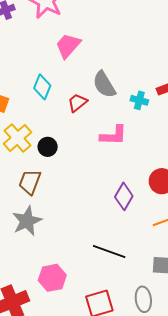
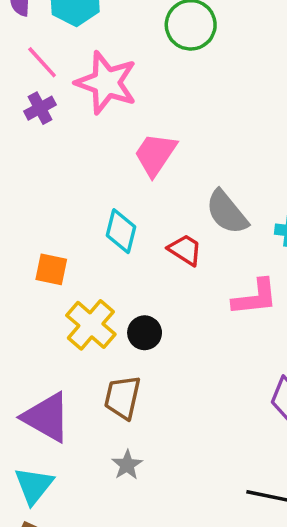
red trapezoid: (77, 103) -> (185, 250), turned 80
gray star: (27, 221) -> (127, 465), size x0.6

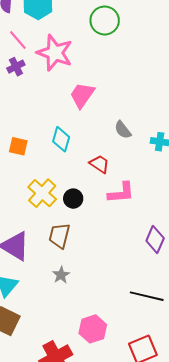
gray semicircle: (227, 212) -> (123, 130), size x0.7
red trapezoid: (185, 250) -> (99, 164), moved
orange square: (51, 269) -> (18, 146), moved
pink L-shape: (255, 297) -> (121, 193), moved

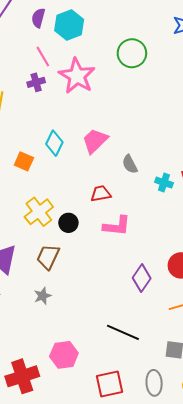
pink trapezoid: (82, 95) -> (95, 141), moved
cyan diamond: (61, 139) -> (54, 143), moved
red trapezoid: (99, 164) -> (101, 194), turned -55

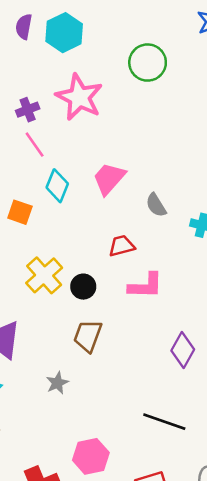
pink line: (43, 57) -> (35, 145), moved
brown trapezoid: (48, 257) -> (88, 336), moved

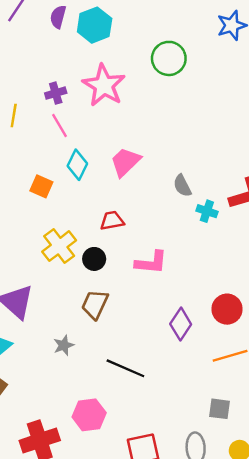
gray semicircle: (156, 205) -> (182, 186), moved
red trapezoid: (122, 246) -> (112, 221), moved
black line: (164, 422) -> (125, 368), moved

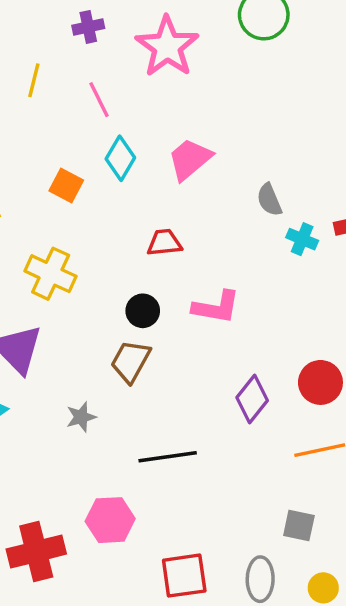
purple cross: (56, 93) -> (88, 27), moved
yellow cross: (59, 246) -> (51, 274), moved, turned -32
black circle: (94, 259) -> (143, 311), moved
black line: (125, 368) -> (168, 457), turned -36

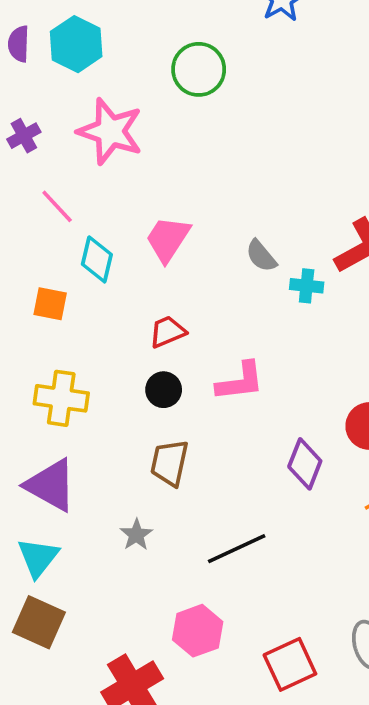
black circle: (143, 311) -> (164, 390), moved

